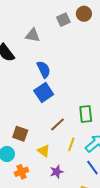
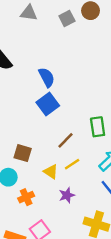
gray triangle: (33, 35) -> (29, 13), moved
yellow line: (71, 144) -> (72, 164), moved, turned 40

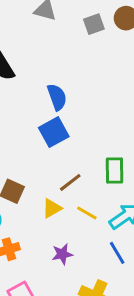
yellow line: (72, 164) -> (87, 213), moved, turned 56
yellow triangle: (51, 172) -> (52, 208), moved, turned 49

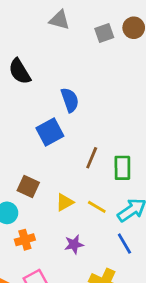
blue square: (54, 132) -> (50, 132), moved
brown line: (70, 182) -> (92, 158), moved, turned -30

